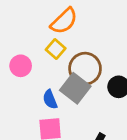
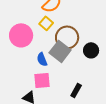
pink circle: (21, 66) -> (21, 35), size x1.5

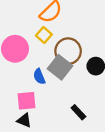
pink square: (42, 80) -> (27, 101), moved
black rectangle: (76, 90) -> (78, 112), turned -72

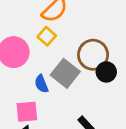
brown circle: (68, 51) -> (93, 55), moved

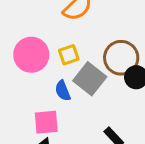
yellow square: (47, 36) -> (69, 55), moved, turned 30

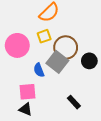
yellow square: (69, 55) -> (44, 36), moved
brown circle: (121, 58) -> (66, 47), moved

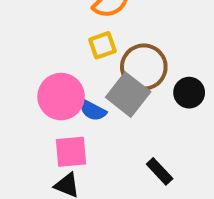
pink circle: (17, 45) -> (61, 97), moved
blue semicircle: (39, 70) -> (93, 110), turned -40

